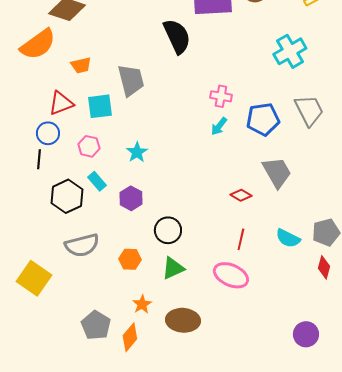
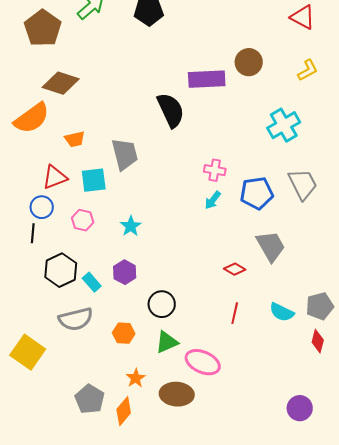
cyan rectangle: (97, 181) -> (92, 282), moved
pink ellipse: (231, 275) -> (203, 362), moved

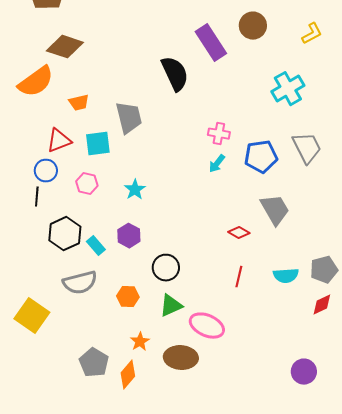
purple rectangle: (207, 79) -> (211, 43), turned 60
cyan semicircle: (282, 312) -> (286, 276), turned -30
red diamond: (318, 341) -> (322, 305), turned 50

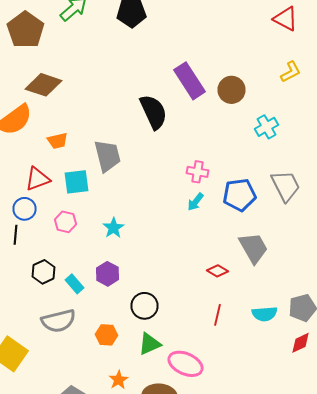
brown circle: (253, 26) -> (232, 90), moved
cyan cross: (288, 89) -> (266, 127), size x0.7
black hexagon: (65, 234) -> (44, 272), size x0.7

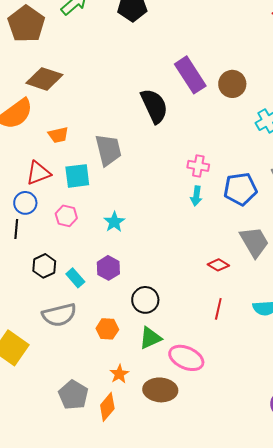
cyan arrow: (196, 202) -> (196, 196), turned -30

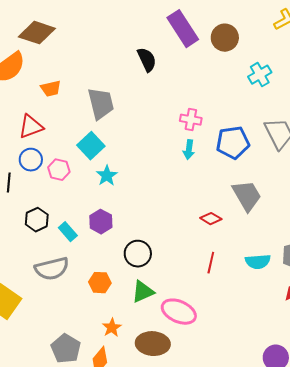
black semicircle: (154, 106) -> (147, 60), size x0.7
cyan square: (77, 176) -> (91, 146), moved, turned -36
blue circle: (25, 203) -> (31, 160), moved

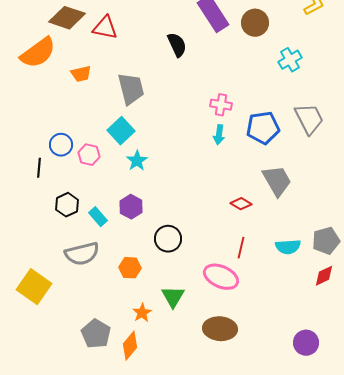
red triangle: (31, 127) -> (105, 28), moved, turned 32
green triangle: (143, 292) -> (173, 297), moved, turned -35
pink ellipse: (179, 312) -> (221, 277), moved
brown ellipse: (153, 344) -> (220, 329), moved

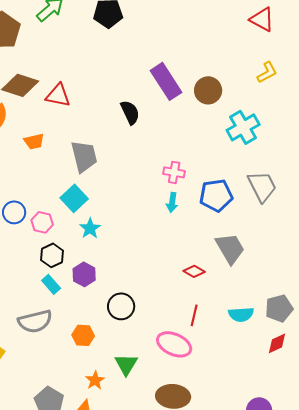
cyan cross: (290, 60) -> (243, 127), size x1.4
black hexagon: (67, 205) -> (52, 255), moved

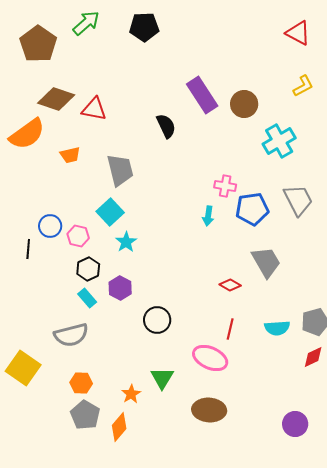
pink cross: (174, 172) -> (225, 186), moved
orange hexagon: (83, 335) -> (81, 383), moved

